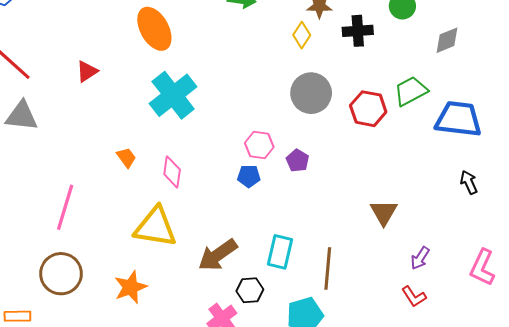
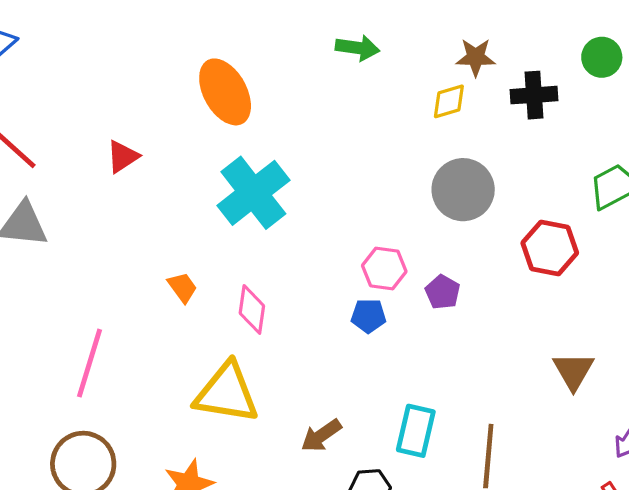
yellow diamond: (302, 35) -> (449, 101), turned 40
red hexagon: (368, 109) -> (550, 248), moved
brown arrow: (218, 255) -> (321, 436), size x0.7

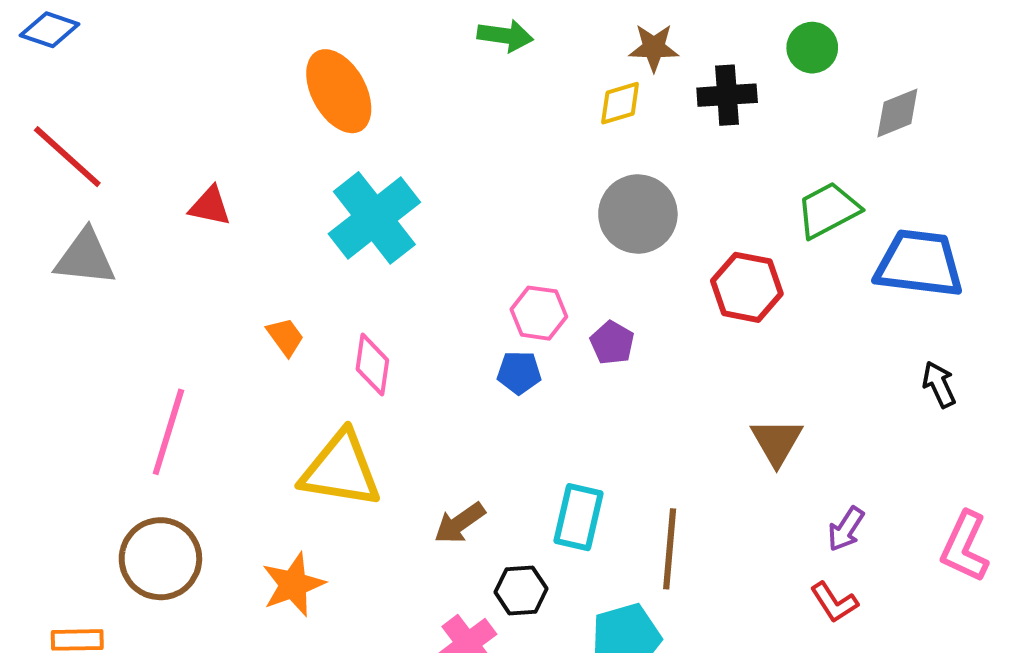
red triangle: (123, 157) -> (210, 206), moved, turned 45

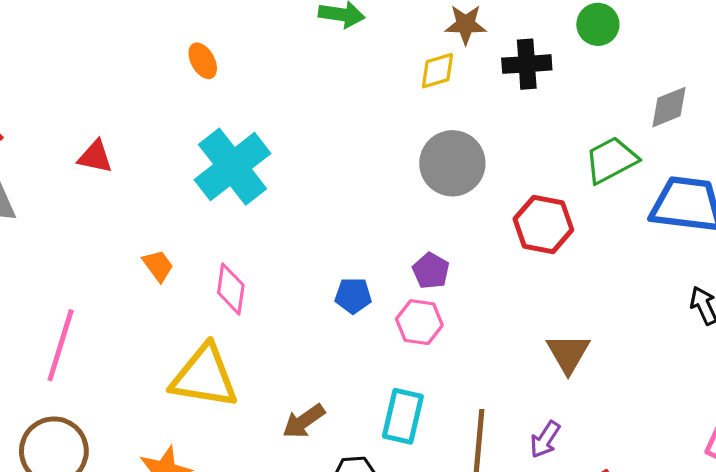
orange ellipse: (339, 91) -> (203, 61), size x0.5
gray diamond: (897, 113) -> (669, 107), moved
pink hexagon: (539, 313) -> (419, 322), moved
purple arrow: (846, 529) -> (545, 439), moved

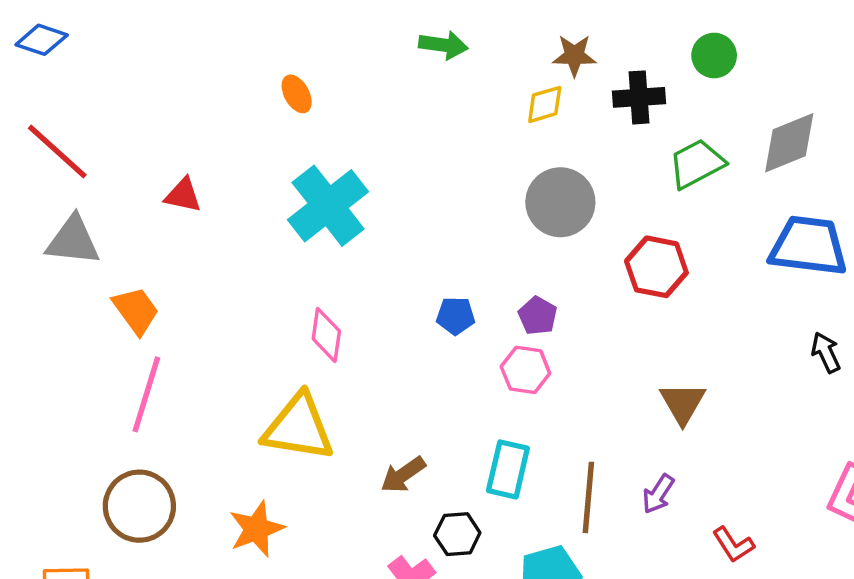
gray diamond: (669, 107) -> (789, 143), size x1.4
green trapezoid: (611, 160) -> (697, 164), moved
orange trapezoid: (158, 266) -> (136, 311), moved, size x1.4
blue pentagon: (353, 296) -> (456, 316), moved

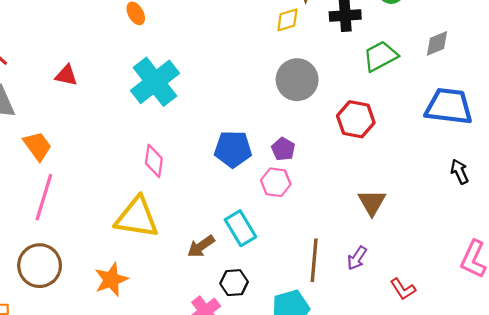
gray diamond: (789, 143) -> (437, 43), size x0.7
blue pentagon: (456, 316) -> (233, 149), size x1.6
cyan rectangle: (508, 469) -> (240, 228), moved, turned -44

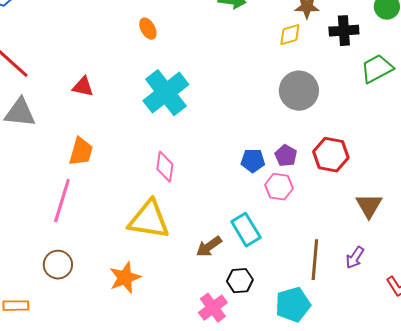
red hexagon: (356, 119) -> (331, 155), moved
orange trapezoid: (37, 146) -> (81, 152), moved, turned 52
blue pentagon: (233, 149) -> (253, 161), moved, size x0.7
brown circle: (40, 266) -> (58, 265), size x0.7

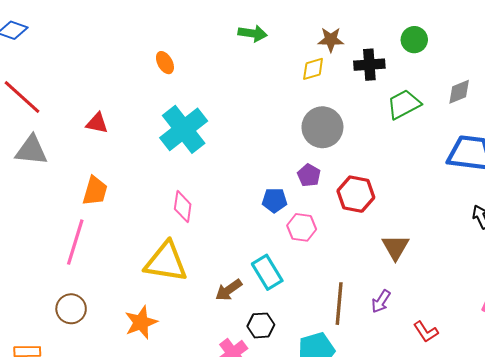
purple pentagon: (286, 156) -> (309, 175), moved

